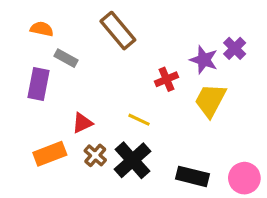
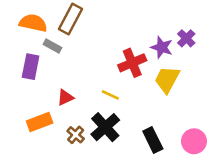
orange semicircle: (42, 29) -> (33, 23), size x1.5
brown rectangle: (118, 31) -> (70, 19), moved, turned 68
red cross: (167, 79) -> (132, 63), size x1.5
brown cross: (95, 155) -> (76, 135), moved
black rectangle: (192, 176) -> (153, 140), turned 50

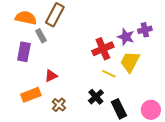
purple cross: (186, 38) -> (145, 30), turned 32
gray rectangle: (52, 46) -> (41, 36), turned 32
yellow line: (110, 95) -> (109, 74), moved
black cross: (105, 127) -> (96, 97), moved, size x0.7

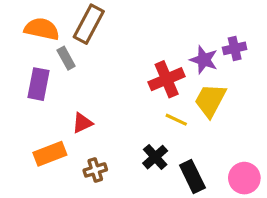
brown cross: (59, 105) -> (95, 170), turned 32

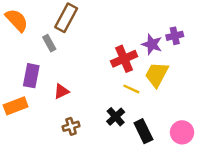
orange semicircle: (42, 29) -> (17, 20), moved, turned 35
purple rectangle: (39, 84) -> (31, 76), moved
orange rectangle: (50, 154) -> (16, 106), moved

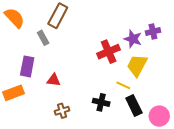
yellow line: (131, 89) -> (123, 85), moved
red triangle: (61, 91) -> (54, 80), turned 32
black cross: (116, 117) -> (101, 102), turned -35
black rectangle: (143, 131) -> (134, 105), moved

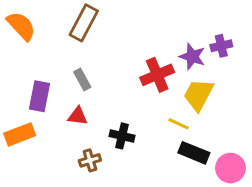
gray rectangle: (43, 38) -> (82, 79), moved
black cross: (101, 102) -> (122, 136), moved
black rectangle: (134, 105) -> (194, 153), turned -42

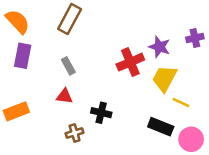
purple cross: (221, 46) -> (195, 38), moved
purple rectangle: (40, 96) -> (23, 56), moved
yellow line: (179, 124) -> (181, 103), moved

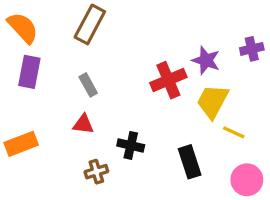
black rectangle: (161, 127) -> (190, 162), moved, turned 50

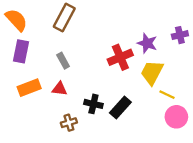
orange rectangle: (21, 144) -> (29, 88), moved
black rectangle: (190, 162) -> (120, 107), moved, turned 60
pink circle: (247, 180) -> (176, 117), moved

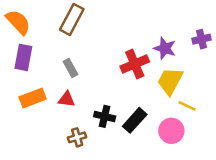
pink circle: (176, 117) -> (171, 131), moved

